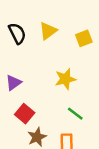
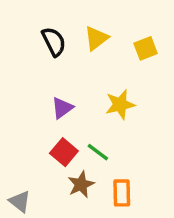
purple triangle: (14, 83) -> (62, 108), moved
green line: (75, 114) -> (98, 152), moved

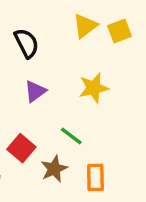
yellow triangle: (96, 38) -> (85, 26), moved
black semicircle: (54, 42) -> (27, 43), moved
red square: (64, 152) -> (21, 148), moved

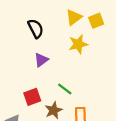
yellow star: (94, 88) -> (78, 44), moved
red square: (21, 148) -> (32, 97), turned 30

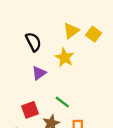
yellow square: (96, 21) -> (94, 34), turned -32
yellow star: (78, 44) -> (65, 57), moved, turned -30

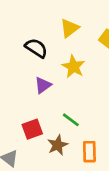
yellow triangle: (71, 31) -> (69, 28), moved
black semicircle: (33, 42) -> (36, 48), turned -30

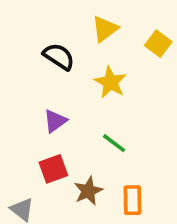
purple triangle: (43, 85) -> (55, 121), moved
green line: (71, 120) -> (114, 143), moved

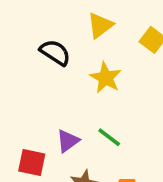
purple triangle: (55, 121) -> (68, 141), moved
red square: (53, 169) -> (32, 163), moved, turned 32

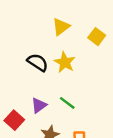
black semicircle: (55, 52) -> (38, 62), moved
red square: (32, 163) -> (14, 120), turned 30

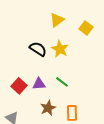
purple triangle: (39, 105) -> (39, 84), turned 32
red square: (14, 120) -> (19, 86), moved

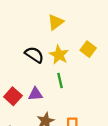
yellow square: (86, 28) -> (88, 49), moved
green line: (62, 82) -> (60, 81), moved, turned 40

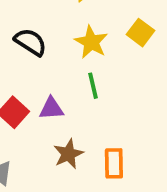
black semicircle: (34, 55) -> (30, 42), moved

